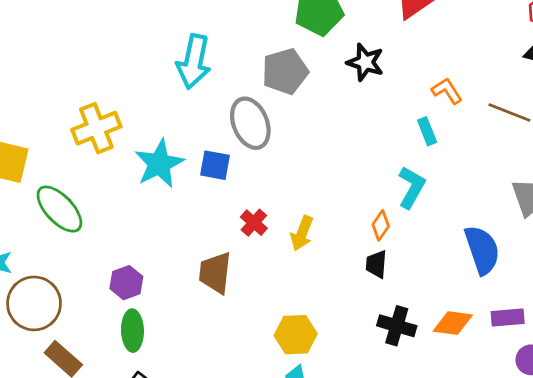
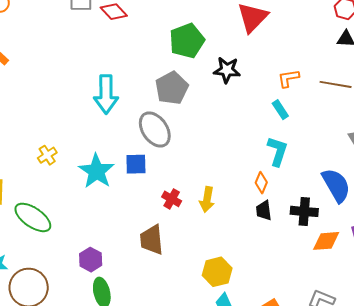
orange L-shape: (447, 91) -> (288, 78), turned -55
yellow cross: (96, 128) -> (47, 155), size x0.6
black cross: (397, 326) -> (304, 211), moved

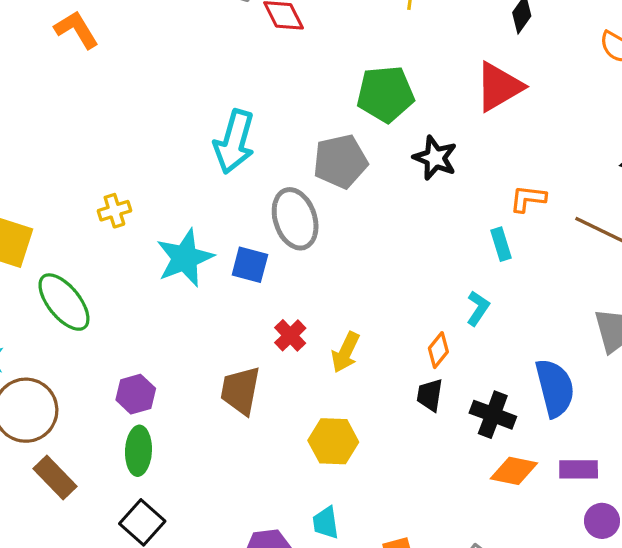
cyan L-shape: (277, 151) -> (478, 308), size x0.7
yellow hexagon: (217, 272) -> (333, 441), moved

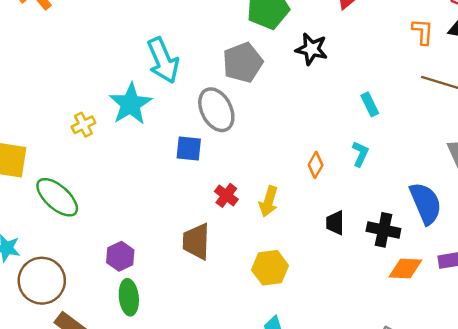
cyan arrow: (234, 142) -> (163, 60), turned -30
orange L-shape: (528, 199) -> (423, 32), moved, turned 96
cyan star: (185, 258) -> (131, 104), moved
orange diamond: (438, 350) -> (316, 165), moved

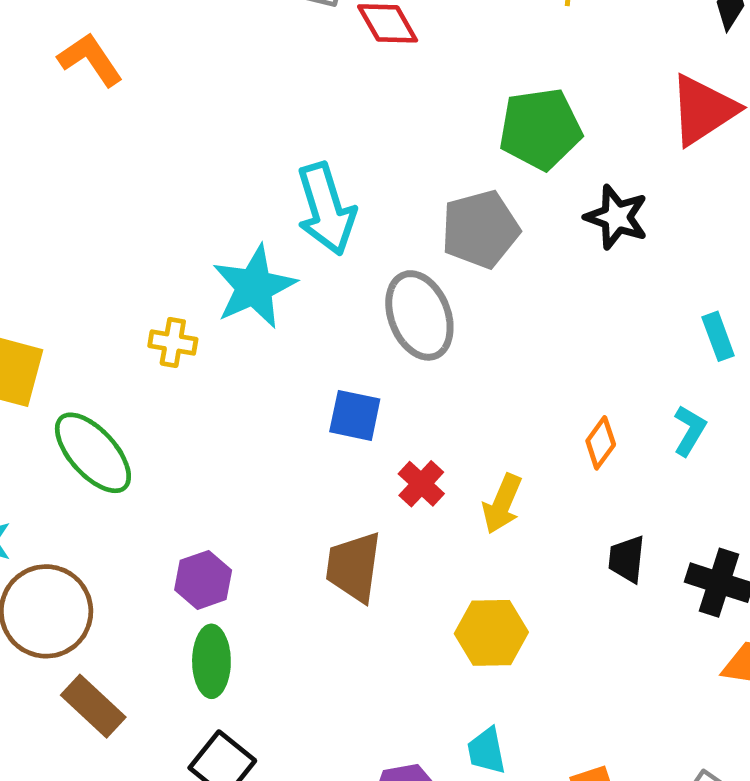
yellow cross: (84, 125) -> (173, 342), moved, turned 30
blue square: (189, 148) -> (355, 415), moved

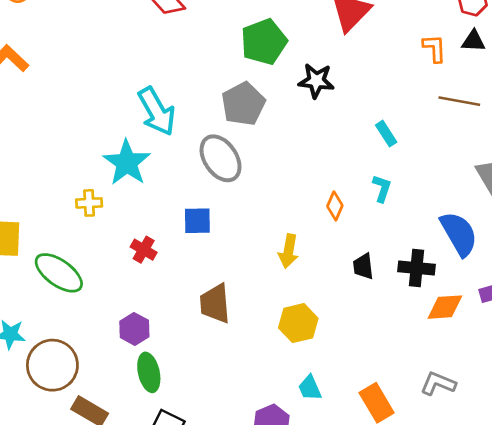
red cross: (421, 484) -> (144, 250), moved

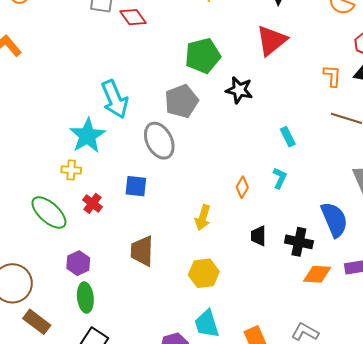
yellow cross: (89, 203) -> (71, 170), moved
green ellipse: (59, 273) -> (49, 213), moved
cyan trapezoid: (310, 388) -> (207, 324), size x1.4

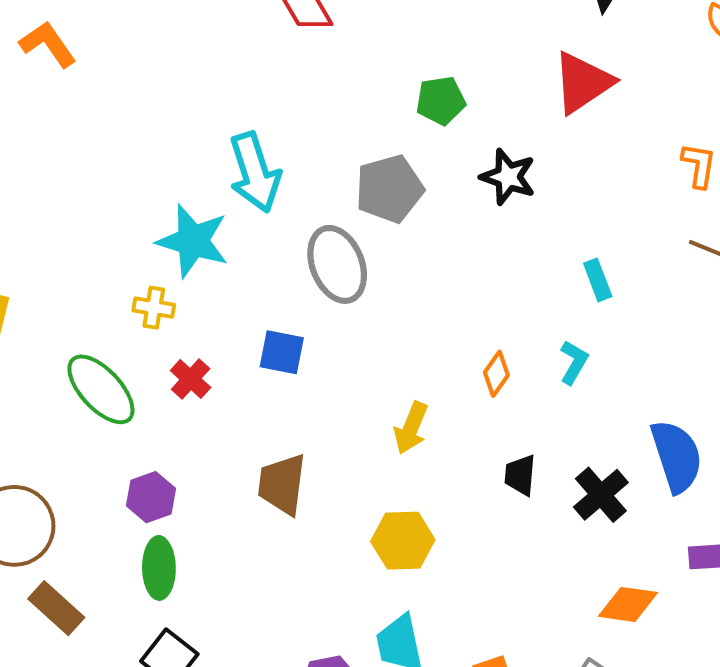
green pentagon: (203, 56) -> (441, 101), size x0.7
cyan star: (87, 136) -> (193, 241), turned -30
black cross: (299, 242) -> (601, 495), turned 32
orange diamond: (317, 274) -> (628, 604), moved

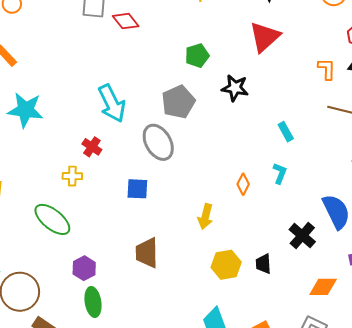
cyan star: (193, 241) -> (25, 110), moved
red cross: (191, 379) -> (92, 147), moved
black trapezoid: (520, 475) -> (263, 264), moved
yellow hexagon: (403, 541) -> (226, 265), moved

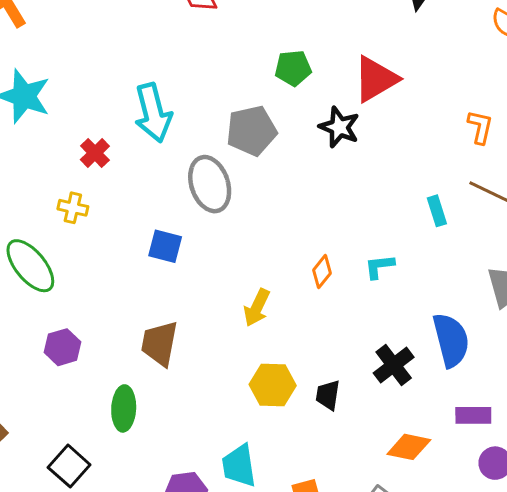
red triangle: (265, 37) -> (376, 79), moved
cyan rectangle: (286, 132) -> (437, 211), moved
red cross: (92, 147) -> (95, 153), moved
cyan L-shape: (280, 173) -> (379, 266), turned -130
green ellipse: (93, 302) -> (124, 408), moved

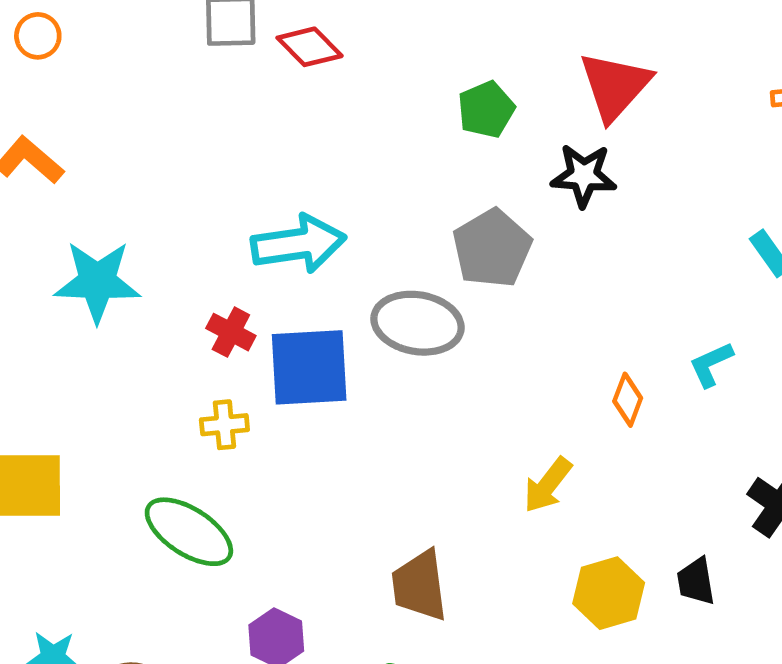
cyan arrow: (153, 113) -> (298, 244), turned -66
gray pentagon: (251, 131) -> (492, 248), moved
gray ellipse: (210, 184) -> (417, 323), turned -44
blue square: (165, 246) -> (309, 367), moved, size x1.6
yellow arrow: (257, 308) -> (548, 485), turned 30

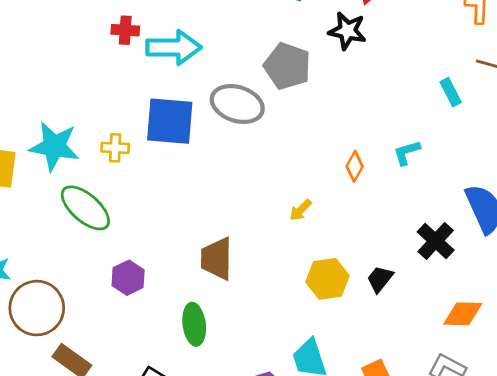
gray pentagon: (492, 248) -> (287, 66), turned -30
cyan star: (97, 282) -> (54, 146), moved
red cross: (231, 332) -> (125, 30), moved, turned -32
yellow arrow: (548, 485) -> (300, 210), size x0.7
black trapezoid: (696, 581) -> (380, 279), turned 40

